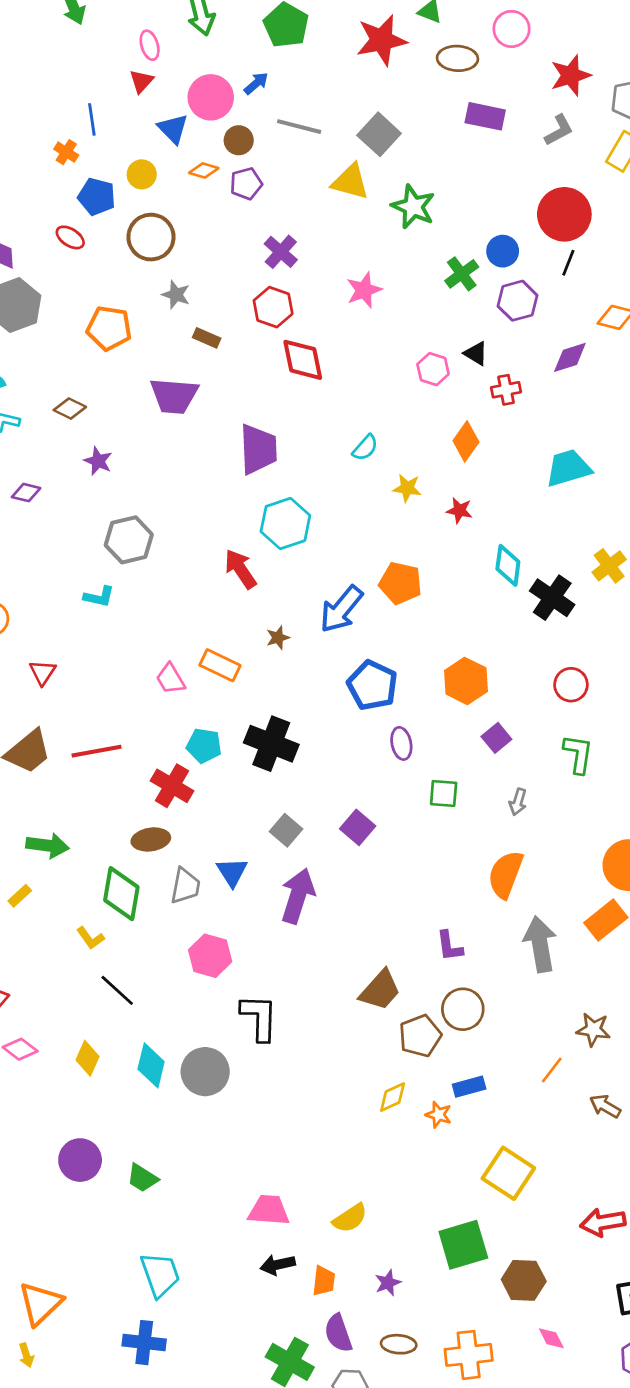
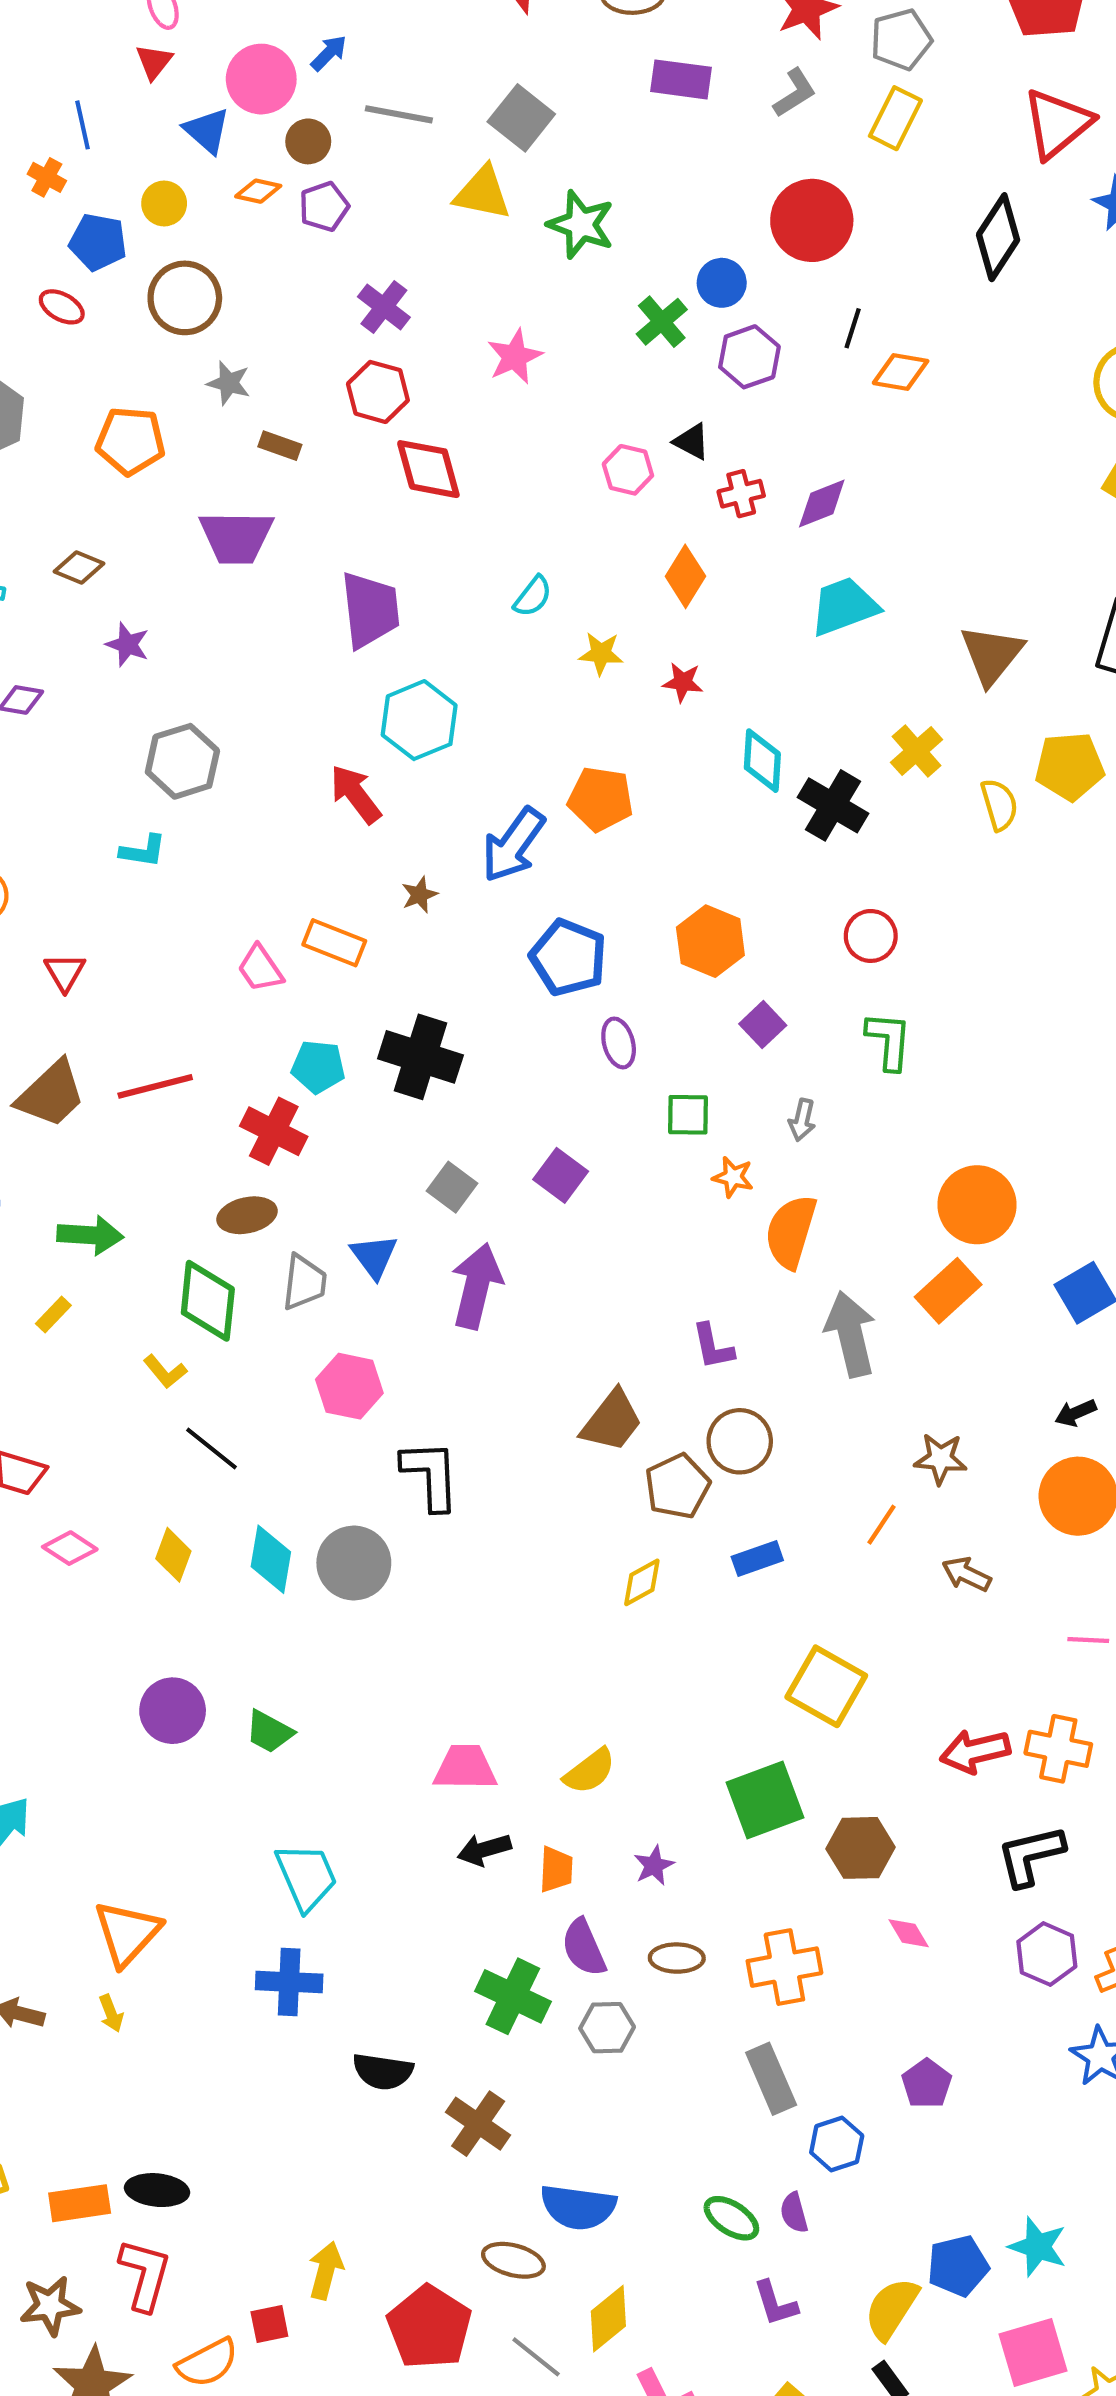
black line: (568, 263) -> (853, 328), moved
purple diamond: (570, 357) -> (822, 504), moved
orange star: (438, 1115) -> (733, 1177), moved

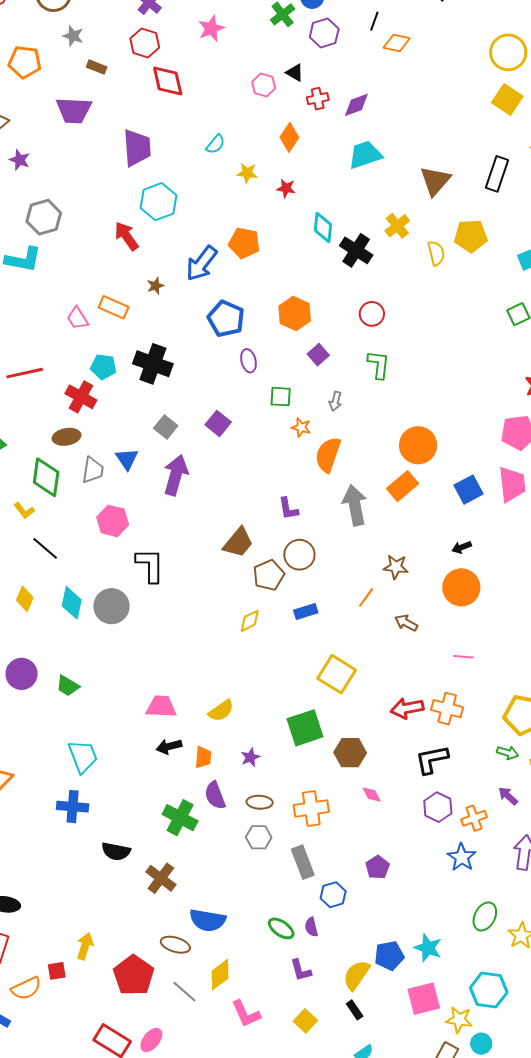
cyan L-shape: (143, 851) -> (23, 260), size x1.6
gray hexagon: (607, 2028) -> (259, 837), moved

